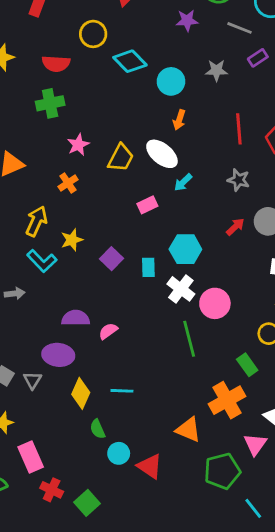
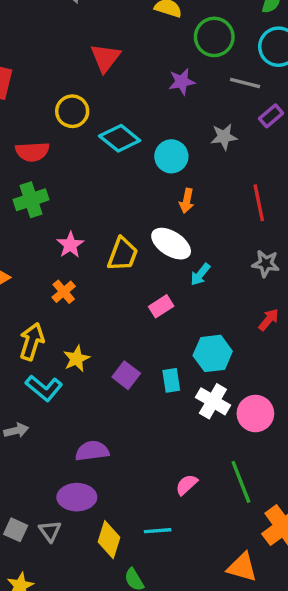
pink semicircle: (108, 331) -> (187, 485), moved
green line: (189, 339) -> (241, 482), moved

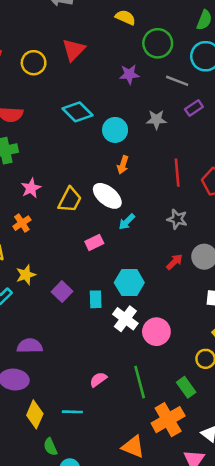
yellow circle: (72, 111) -> (34, 63), moved

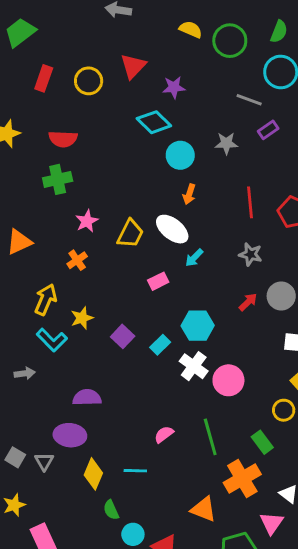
green circle: (158, 43) -> (230, 41), moved
purple star: (129, 74) -> (174, 87), moved
cyan diamond: (78, 112) -> (154, 122), moved
cyan rectangle: (96, 299) -> (160, 345), turned 48

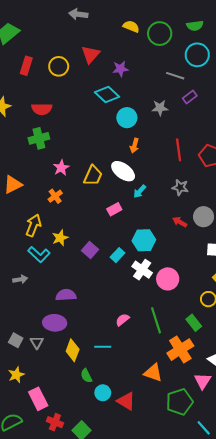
green semicircle: (279, 32) -> (195, 26), turned 63
red arrow: (248, 302) -> (180, 222), turned -104

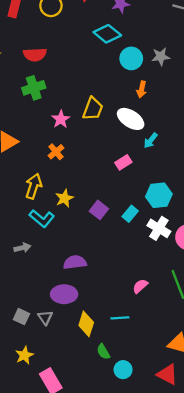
gray star: (160, 108) -> (161, 57), moved
yellow trapezoid: (93, 176) -> (93, 109), moved
red triangle: (126, 401) -> (167, 374), moved

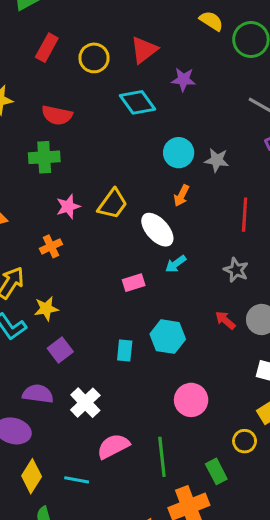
cyan diamond: (107, 34) -> (138, 102), moved
purple square: (99, 210) -> (60, 350), moved
cyan rectangle: (130, 214) -> (125, 350), turned -49
white cross: (159, 228) -> (85, 403), moved
pink semicircle: (140, 286) -> (113, 446), size x1.5

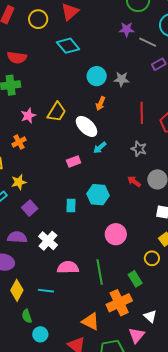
purple star: (183, 80) -> (127, 29), moved
pink semicircle: (113, 446) -> (68, 267), turned 30

